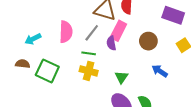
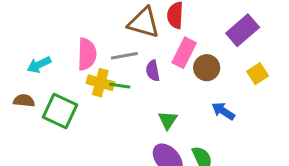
purple rectangle: (173, 15) -> (243, 30), turned -60
pink rectangle: (118, 31) -> (184, 53), moved
gray line: (92, 33) -> (124, 56), turned 42
yellow cross: (89, 71) -> (100, 83), moved

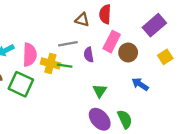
brown triangle: (144, 23) -> (82, 20), size x0.6
pink semicircle: (87, 54) -> (30, 55), moved

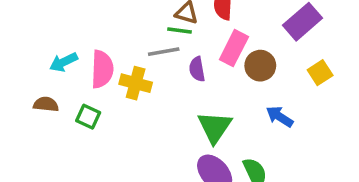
green line: (65, 66) -> (179, 30), moved
green square: (21, 84) -> (88, 117), size x0.6
green triangle: (100, 91) -> (215, 127), size x1.5

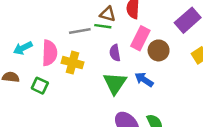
gray line: (164, 52) -> (80, 31), moved
blue arrow: (280, 117) -> (144, 80), moved
green triangle: (215, 127) -> (115, 83), moved

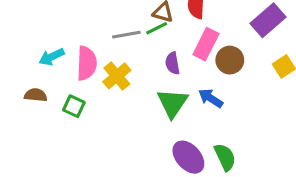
green line: (103, 26) -> (157, 28), turned -35
yellow cross: (73, 63) -> (117, 76), turned 35

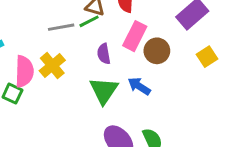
pink semicircle: (87, 63) -> (24, 71), moved

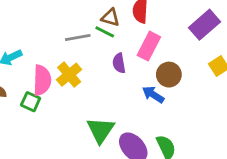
green line: (89, 21) -> (105, 32), turned 54
brown circle: (157, 51) -> (169, 75), moved
green triangle: (104, 91) -> (100, 130), moved

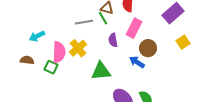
green line: (105, 32) -> (103, 18), turned 32
green triangle: (100, 130) -> (101, 71), moved, turned 50

